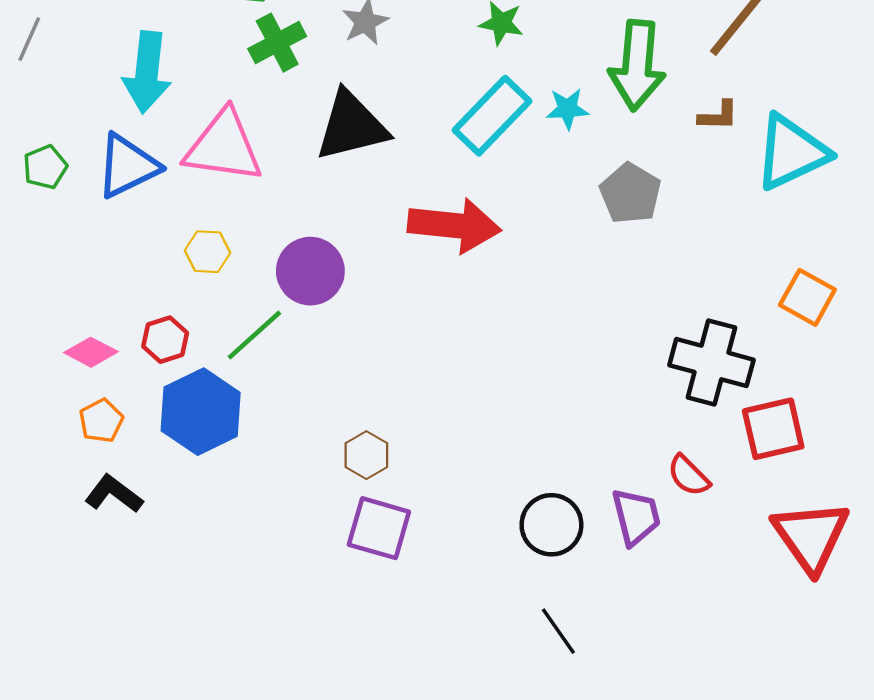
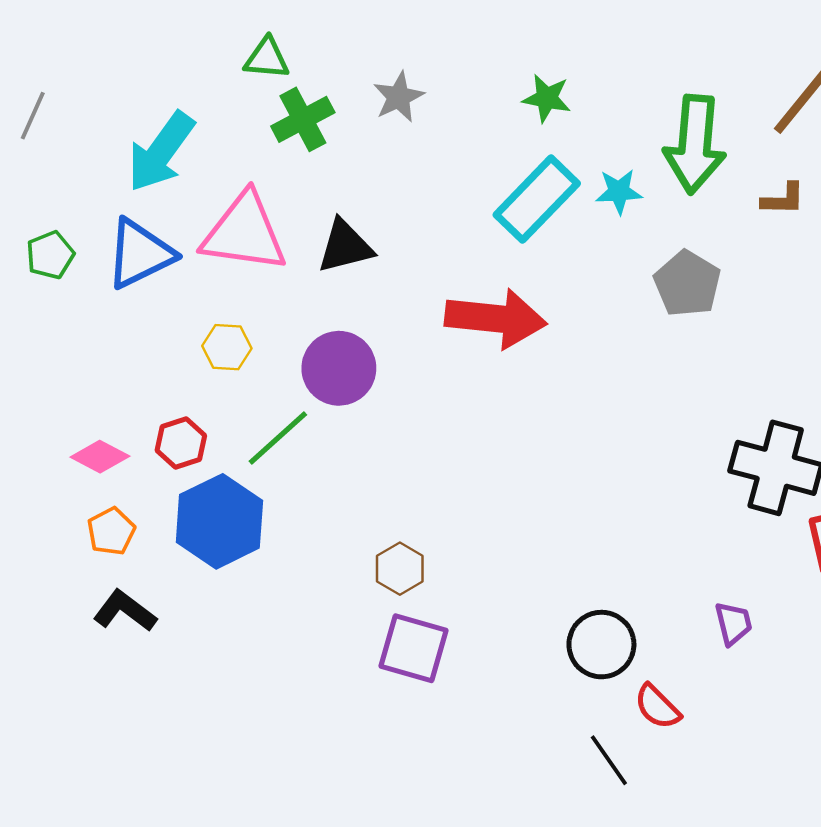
cyan arrow: (147, 72) -> (161, 152), turned 30
black triangle: (351, 126) -> (345, 246), moved, size x0.7
red semicircle: (689, 476) -> (657, 707), moved
purple trapezoid: (636, 517) -> (733, 623), moved, size x0.7

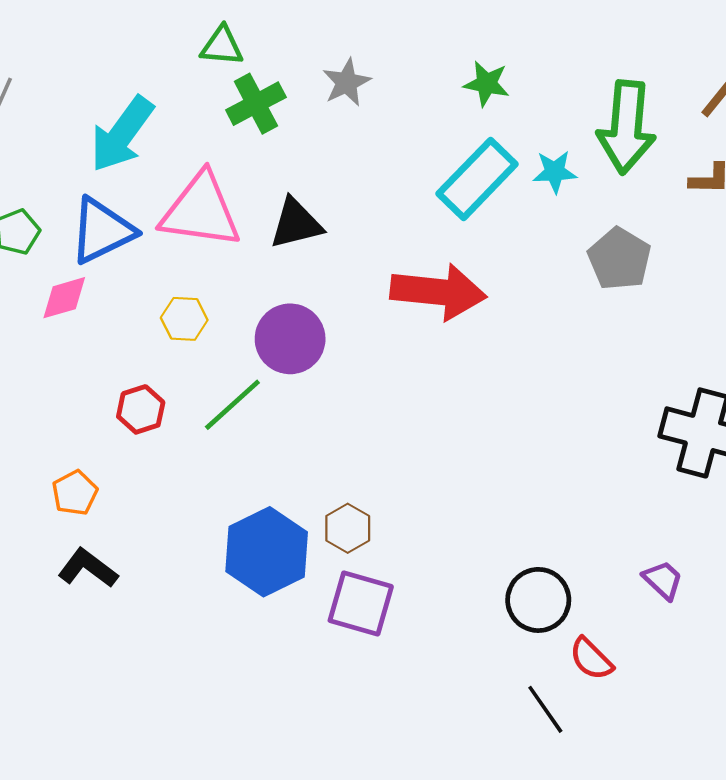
pink diamond: (100, 457) -> (64, 298), moved, turned -44
blue hexagon: (219, 521) -> (267, 552), moved
purple trapezoid: (733, 623) -> (663, 580), turned -33

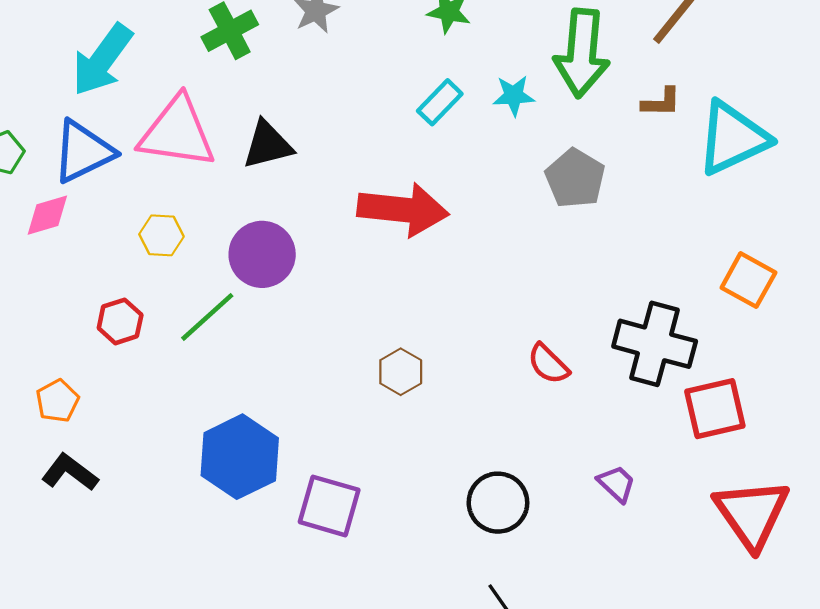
cyan rectangle: (477, 179) -> (440, 102), size x0.6
brown hexagon: (348, 528) -> (401, 372), moved
red semicircle: (591, 659) -> (548, 364), moved

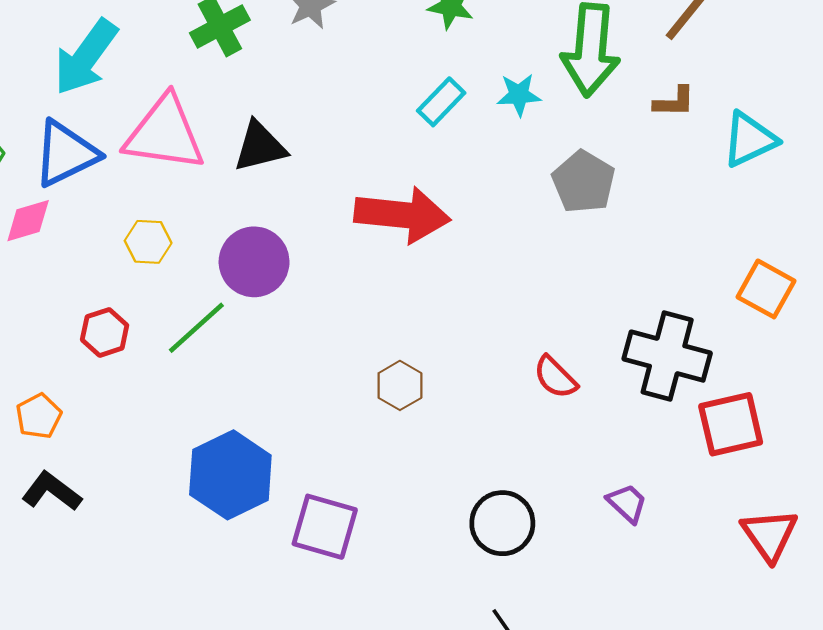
cyan triangle: (733, 138) -> (750, 139), size x0.7
red triangle: (752, 514) -> (770, 535), size x0.7

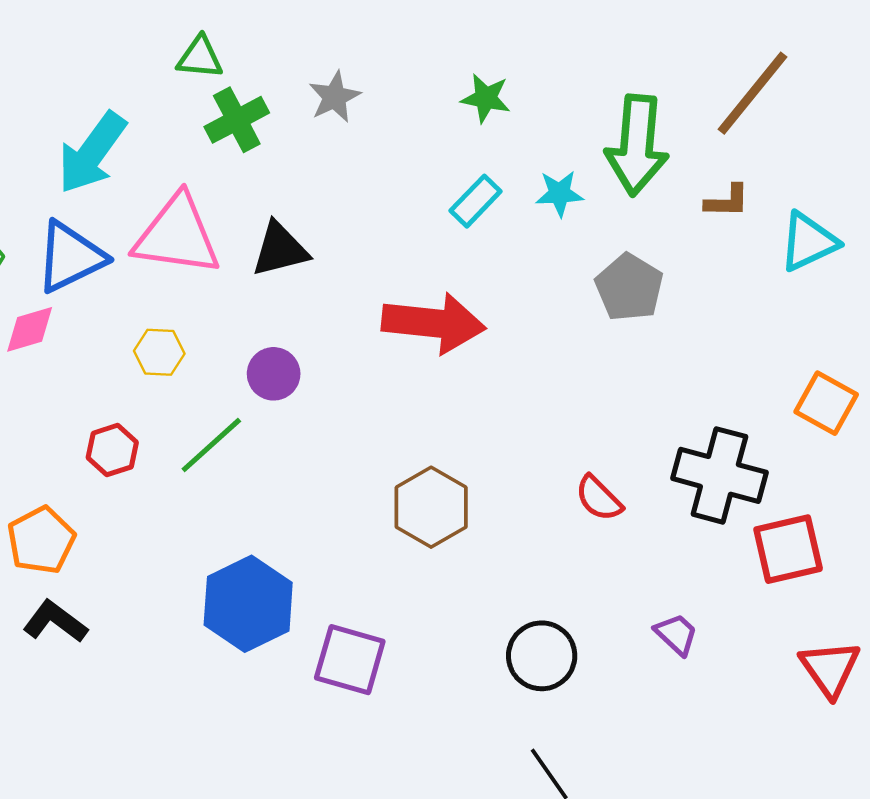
purple circle: (254, 262) -> (274, 374), size x0.7
brown hexagon: (400, 385) -> (431, 507), size x1.5
orange pentagon: (39, 416) -> (41, 540), size x1.4

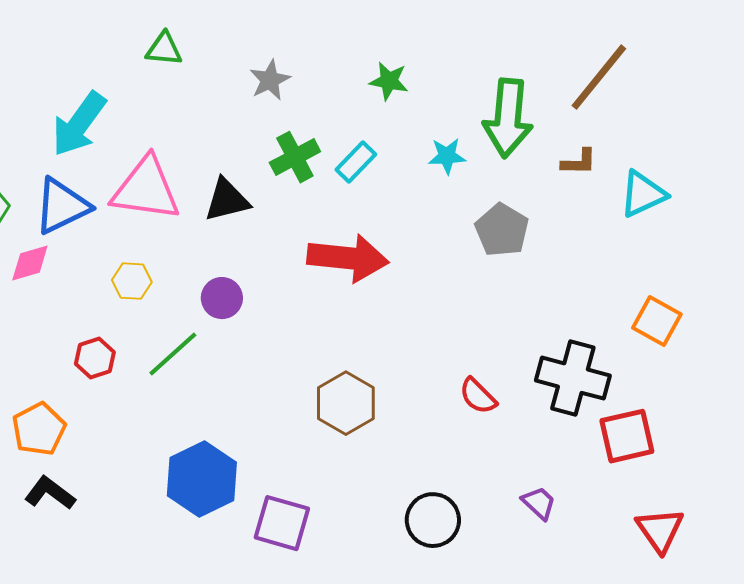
green cross: (237, 120) -> (295, 157), moved
cyan rectangle: (476, 201) -> (356, 162), moved

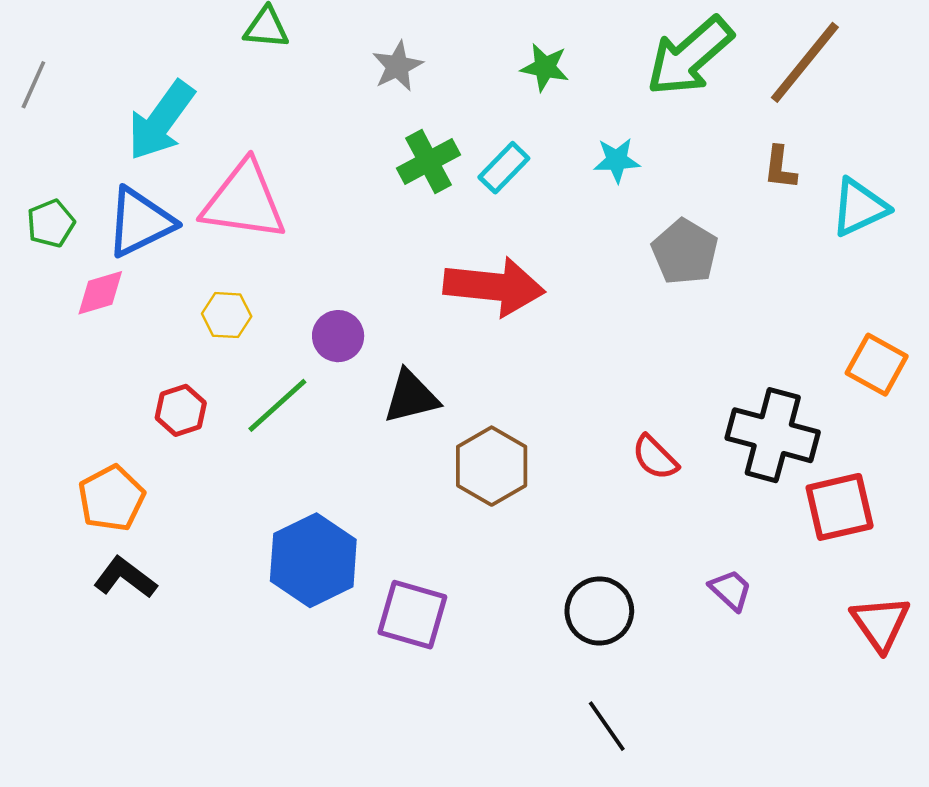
green arrow: (508, 118) -> (690, 56), moved, turned 44
brown L-shape: (579, 162) -> (780, 168), turned 96
black triangle: (227, 200) -> (411, 397), moved

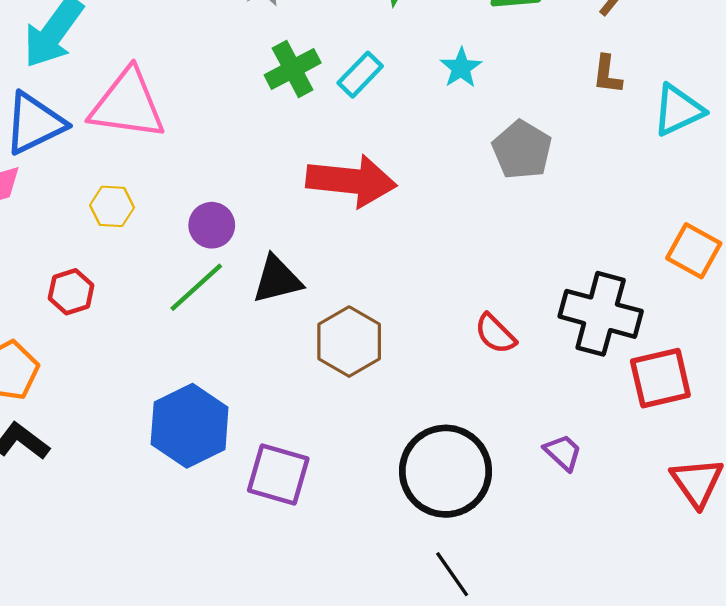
cyan star: (617, 160) -> (461, 68), turned -30
green line: (277, 405) -> (196, 287), moved
black circle: (599, 611) -> (446, 471), size x1.5

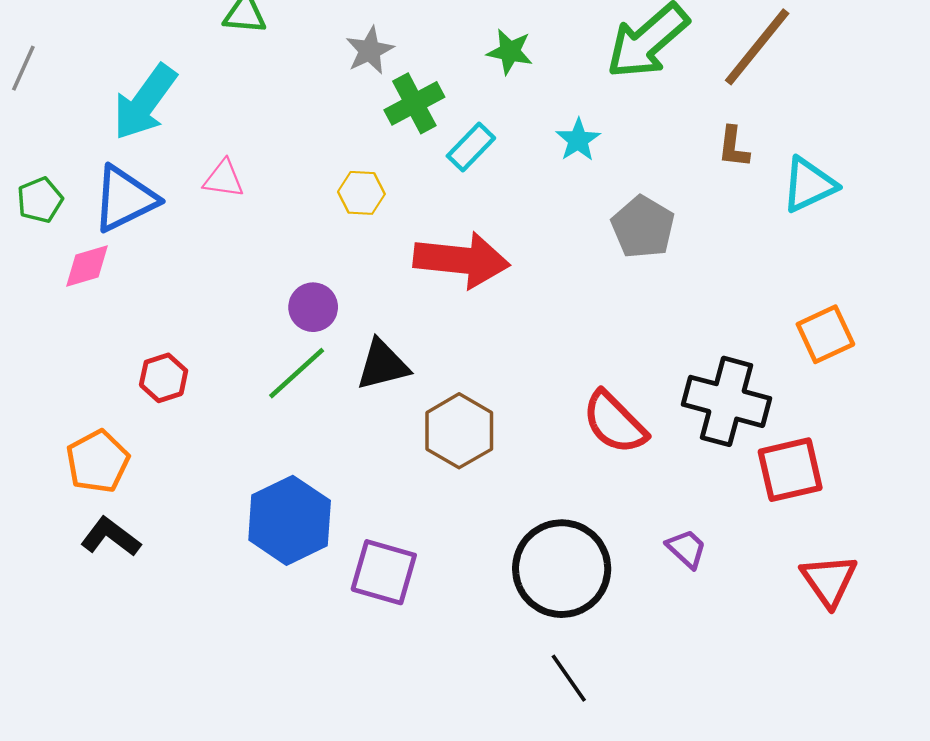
green cross: (293, 69) -> (414, 103), moved
pink triangle: (128, 104) -> (224, 179), size x0.5
yellow hexagon: (112, 206) -> (361, 193), moved
orange square: (694, 251) -> (825, 334), turned 36
red semicircle: (495, 334) -> (615, 423), size x1.5

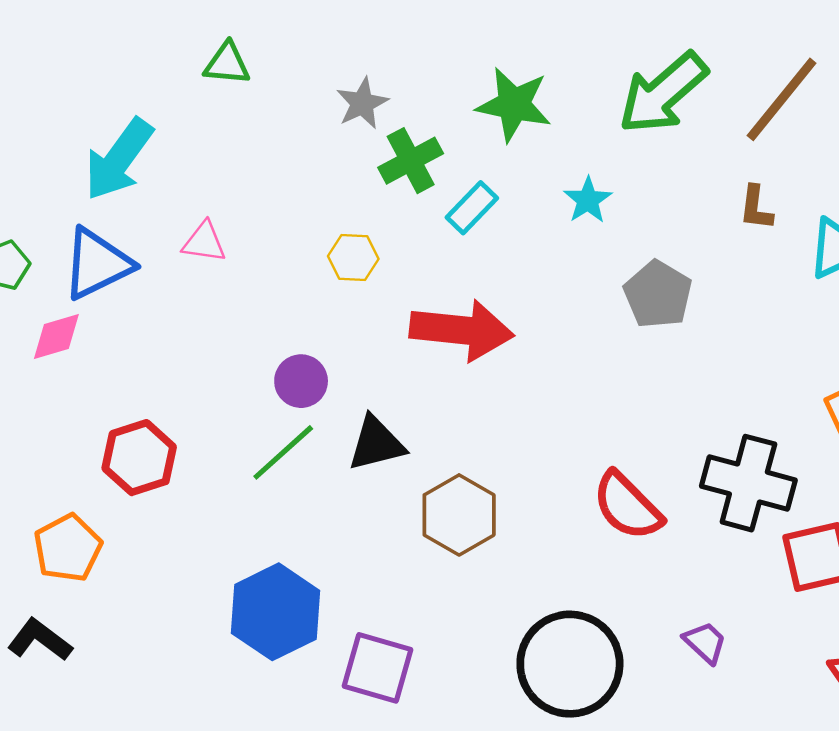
green star: (510, 52) -> (514, 105), size x1.5
red hexagon: (164, 378) -> (139, 458), size x1.4
black L-shape: (111, 537) -> (40, 640), moved

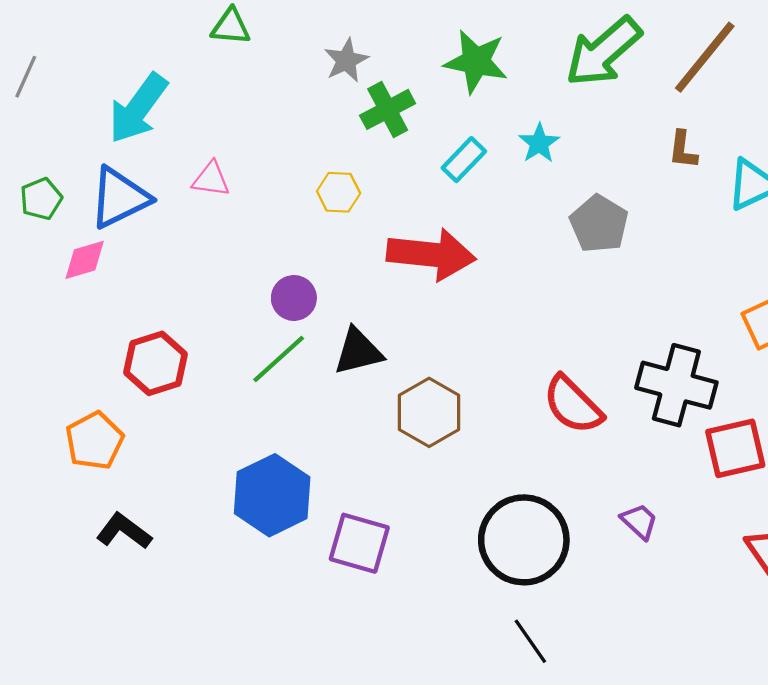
cyan rectangle: (472, 208) -> (464, 160), moved
black L-shape: (40, 640) -> (124, 531), moved

